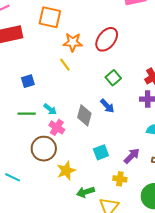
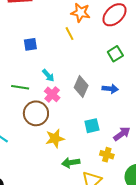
blue arrow: (107, 106) -> (110, 89), moved, turned -49
green line: (27, 114) -> (20, 87), moved

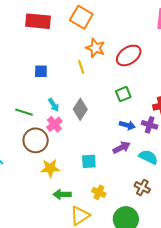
gray diamond: (81, 87) -> (80, 109), moved
blue arrow: (110, 89) -> (127, 125), moved
purple arrow: (122, 134) -> (122, 148), moved

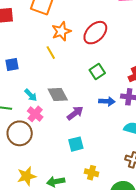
orange star: (95, 48) -> (61, 31), turned -30
gray diamond: (80, 109) -> (58, 94), turned -50
purple arrow: (122, 148) -> (75, 113), moved
yellow star: (50, 168) -> (27, 176), moved

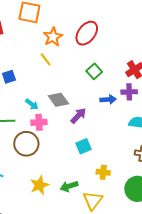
pink cross: (35, 114) -> (39, 122), turned -35

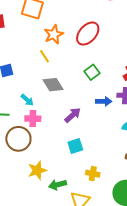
gray diamond: (58, 100) -> (53, 85), moved
yellow star: (39, 185) -> (37, 170), moved

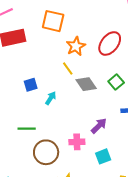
gray diamond: (53, 85) -> (86, 84), moved
cyan arrow: (27, 100) -> (51, 98), moved, turned -96
pink cross: (33, 119) -> (77, 142), moved

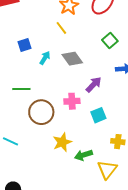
gray diamond: (86, 84) -> (72, 59), moved

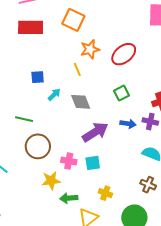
purple arrow: (94, 85) -> (95, 132), size x1.5
pink cross: (72, 101) -> (69, 161), moved

